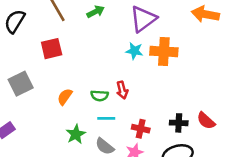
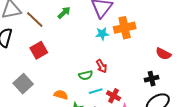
orange semicircle: (65, 97) -> (61, 95), moved, turned 88
red semicircle: (206, 121) -> (163, 54), moved
red cross: (141, 129) -> (114, 96), moved, turned 32

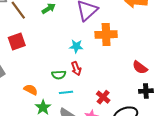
cyan star: (102, 34) -> (76, 46), moved
black cross: (152, 79) -> (146, 91), moved
red cross: (114, 96) -> (103, 97), moved

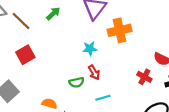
cyan line: (66, 92) -> (103, 98), moved
red cross: (103, 97) -> (144, 77), moved

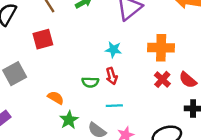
orange cross: (120, 30) -> (161, 48), moved
red cross: (144, 77) -> (162, 79), moved

